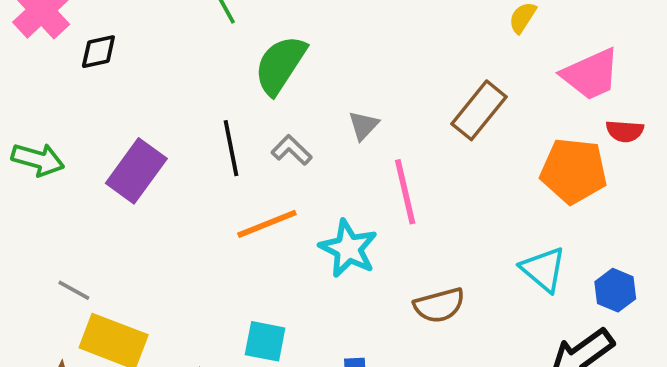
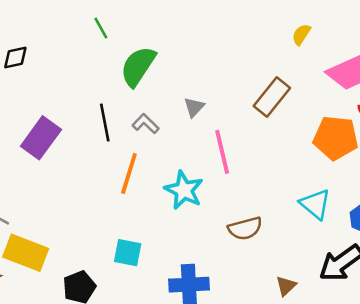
orange line: (267, 224) -> (129, 174), turned -51

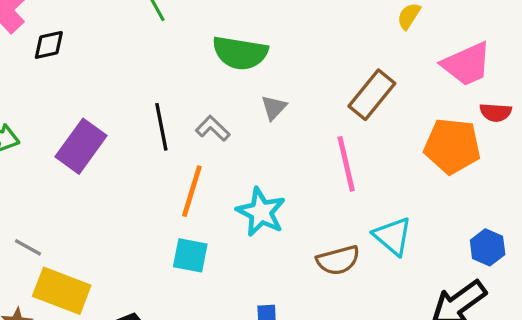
green semicircle: (138, 66) -> (240, 53), moved, turned -114
pink line: (222, 152) -> (346, 164), moved
cyan triangle: (315, 204) -> (393, 236), moved
cyan square: (128, 253) -> (190, 255), moved

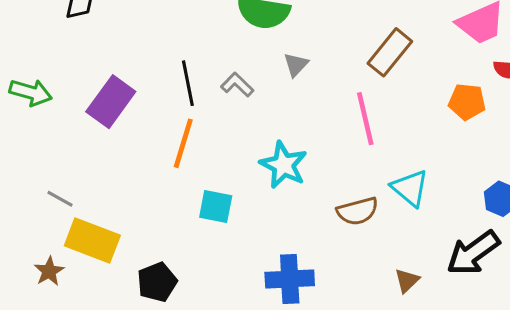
orange pentagon: (452, 146) -> (467, 102), size x0.7
orange line: (192, 191) -> (183, 143), moved

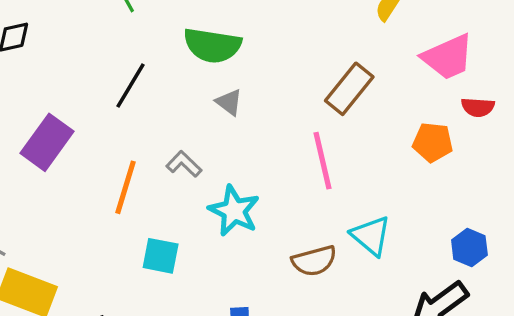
gray triangle: (296, 65) -> (229, 102), moved, turned -36
black line: (188, 83) -> (130, 85), moved, turned 42
gray L-shape: (237, 85) -> (184, 164), moved

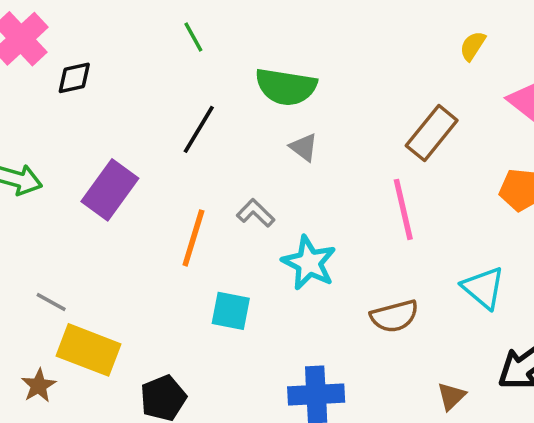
cyan triangle: (371, 236) -> (483, 288), moved

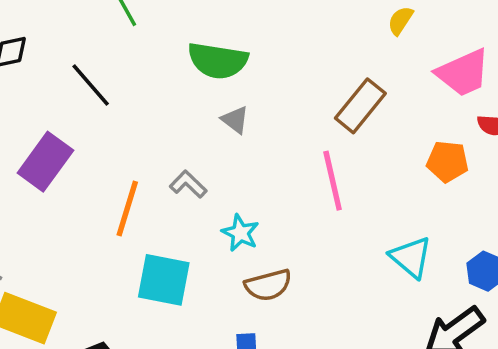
black line: (199, 129) -> (91, 85), moved, turned -72
cyan star: (309, 263) -> (240, 233), size x0.7
cyan square: (231, 311) -> (164, 280), size x1.4
brown semicircle: (394, 316) -> (268, 285), moved

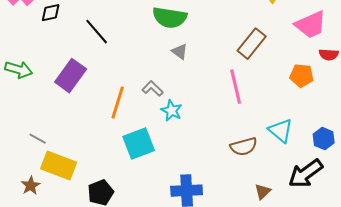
cyan star: (240, 233) -> (172, 111), moved
cyan square: (164, 280) -> (139, 144), turned -32
brown semicircle: (268, 285) -> (244, 147), moved

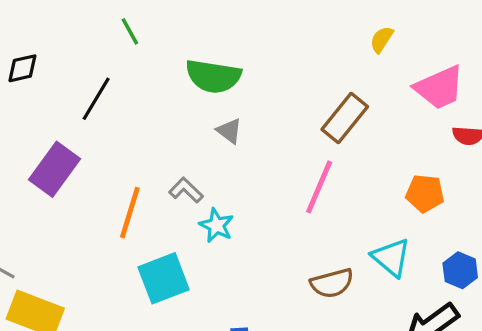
black line: (97, 32) -> (96, 99), turned 72
orange pentagon: (302, 76) -> (425, 193), moved
pink line: (236, 87) -> (319, 187), turned 36

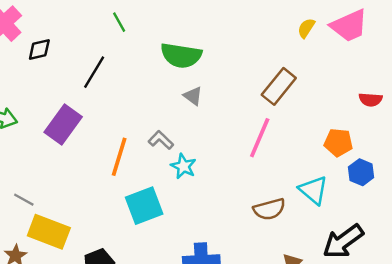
pink trapezoid: (439, 88) -> (349, 26), moved
blue hexagon: (460, 270) -> (361, 172), moved

